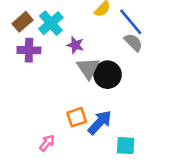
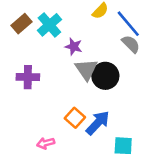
purple cross: (29, 50) -> (28, 77), moved
orange square: (77, 117) -> (75, 118), turned -30
pink arrow: (47, 143) -> (46, 143), turned -144

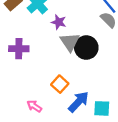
blue arrow: (98, 123) -> (79, 102), moved
pink arrow: (46, 143) -> (34, 106), turned 48

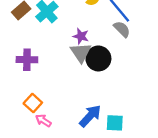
purple star: (59, 22) -> (81, 36), moved
orange square: (60, 84) -> (33, 103), moved

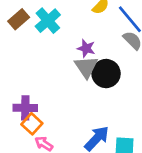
purple cross: (27, 60) -> (25, 108), moved

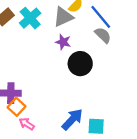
gray triangle: (86, 67) -> (63, 17), moved, turned 40

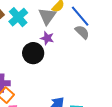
gray triangle: (63, 17) -> (47, 16), turned -30
black circle: (80, 64) -> (33, 53), moved

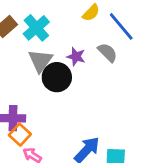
gray triangle: (47, 16) -> (40, 61), moved
gray semicircle: (82, 32) -> (108, 52), moved

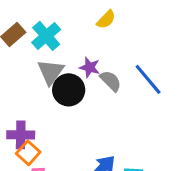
blue line: (121, 26) -> (148, 79), moved
gray semicircle: (108, 52) -> (111, 81), moved

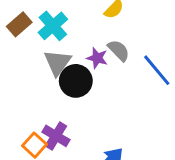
gray semicircle: (111, 81) -> (119, 50), moved
purple cross: (21, 135) -> (56, 136), moved, turned 30

